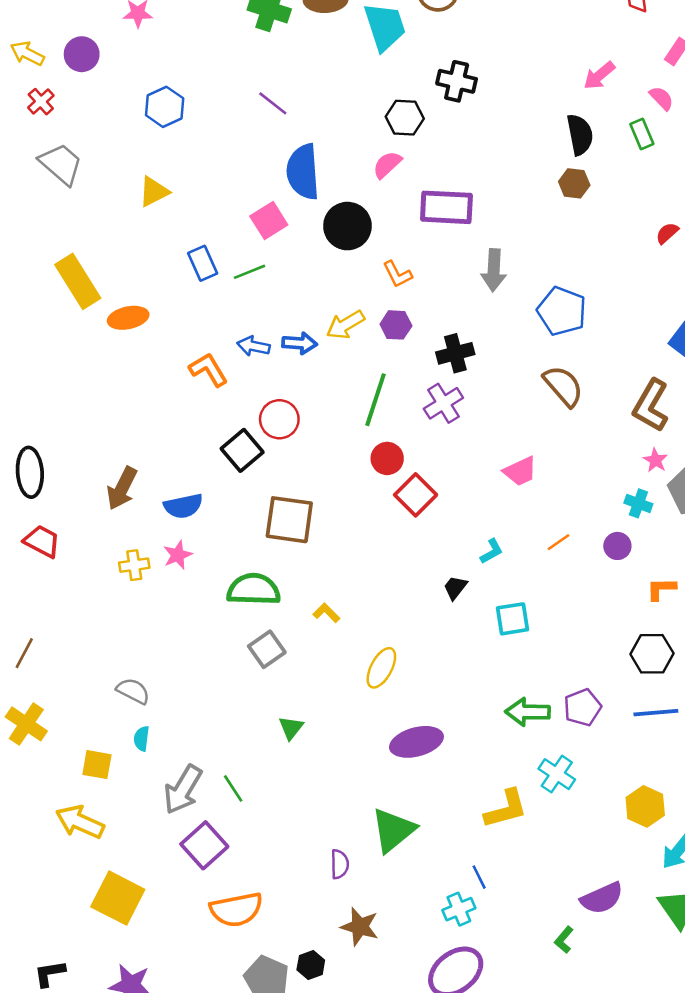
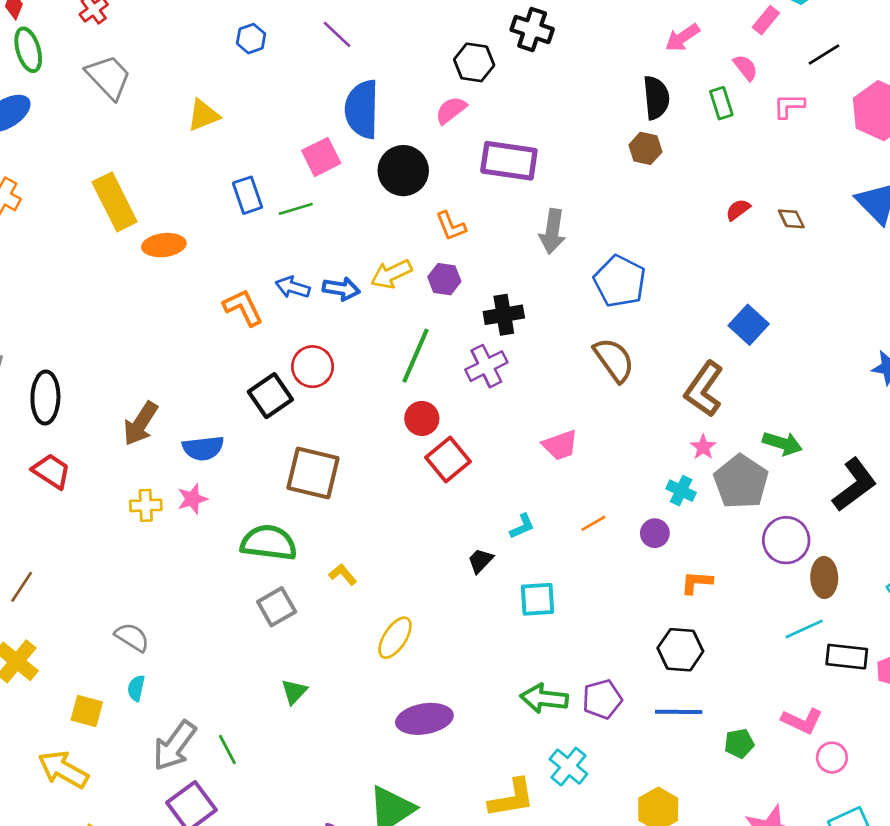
blue hexagon: (165, 107) -> (251, 39), moved, size x0.7

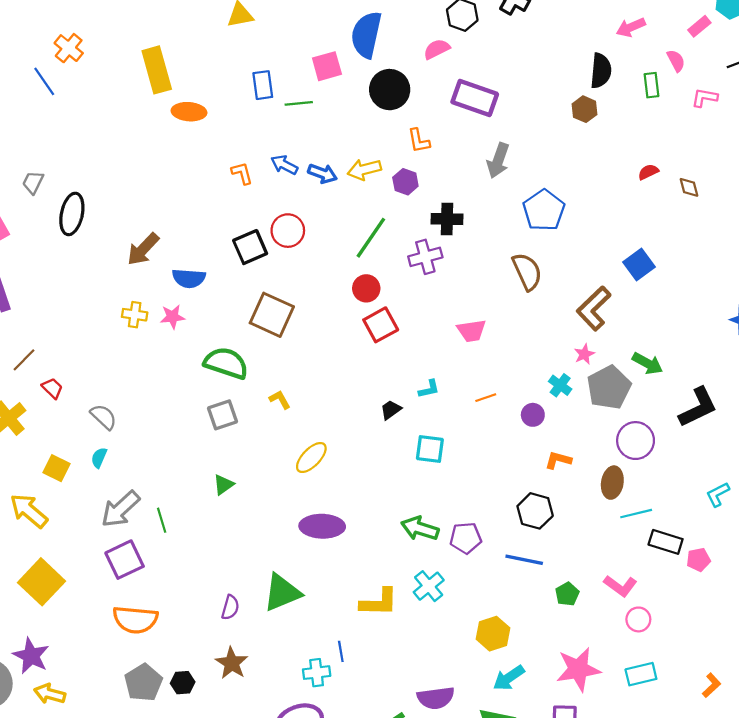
orange L-shape: (243, 307) -> (242, 173), size x0.7
red trapezoid: (51, 471) -> (52, 388), moved, size x0.7
brown ellipse: (824, 578) -> (612, 483), moved
green pentagon: (739, 743) -> (567, 594), turned -30

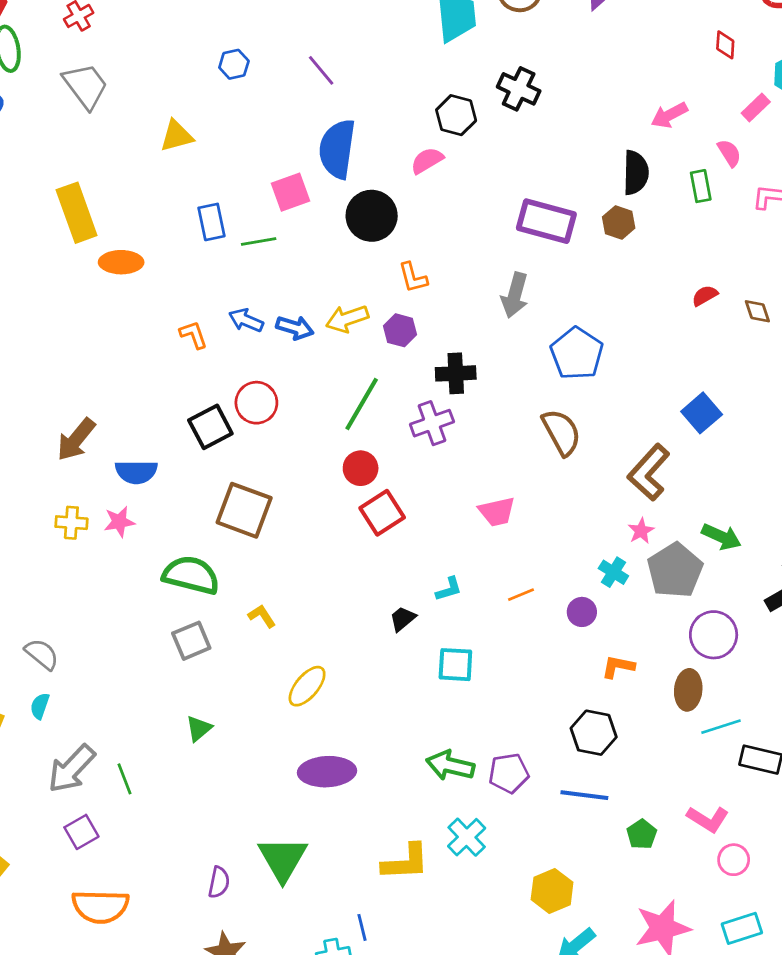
purple rectangle: (475, 98) -> (546, 221), moved
purple square: (125, 560) -> (81, 832), size x0.7
green triangle: (282, 593) -> (283, 859), turned -33

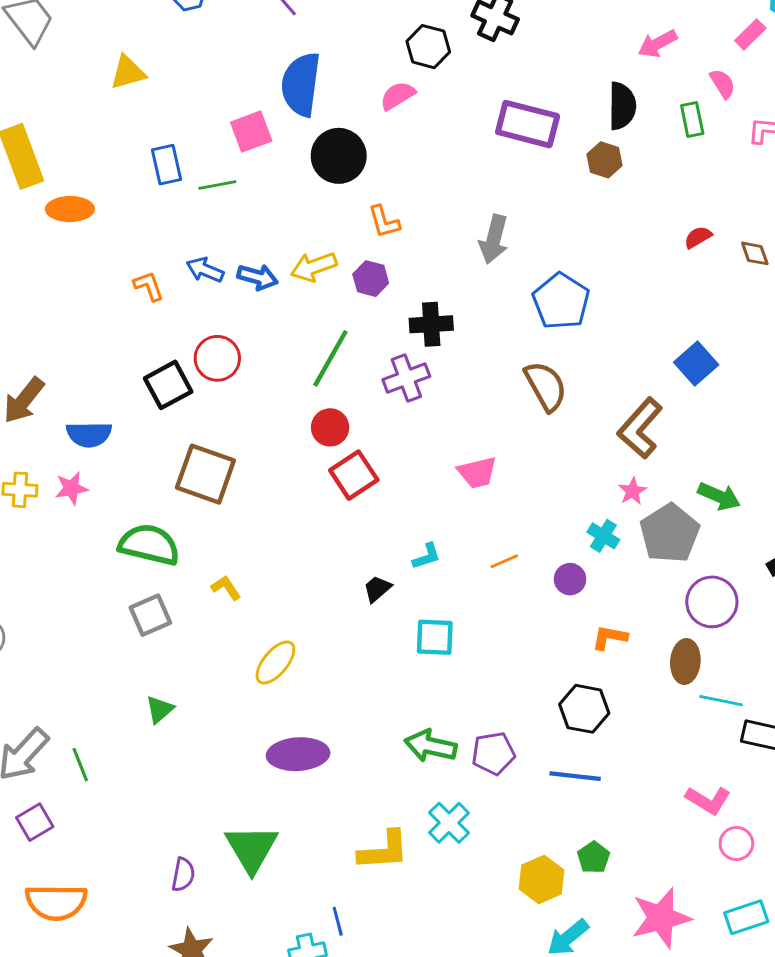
purple rectangle: (546, 221) -> (528, 124), moved
cyan line: (721, 727) -> (721, 701), turned 30
green pentagon: (642, 834) -> (594, 857), moved

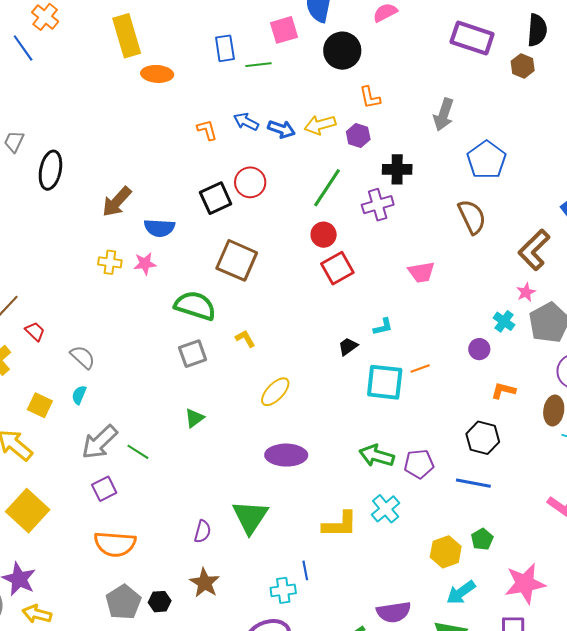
orange line: (504, 561) -> (420, 369), moved
cyan square: (435, 637) -> (385, 382), size x1.4
green line: (80, 765) -> (138, 452), turned -40

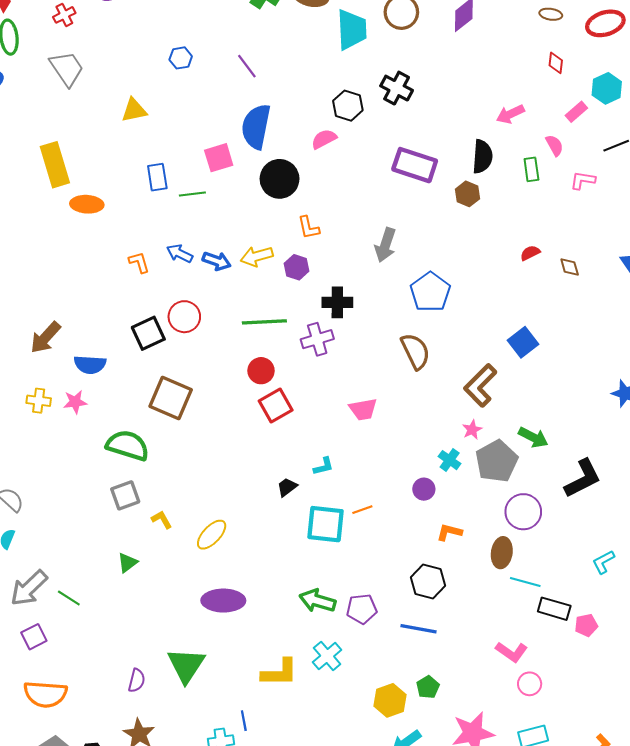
green line: (327, 188) -> (264, 322), turned 54
yellow L-shape: (245, 339) -> (162, 520), moved

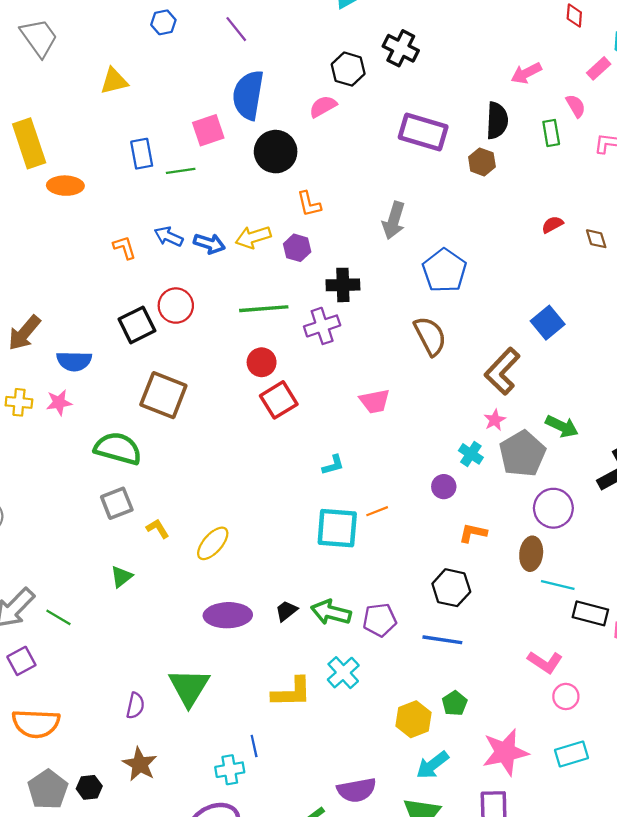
black trapezoid: (287, 487) -> (286, 611), moved

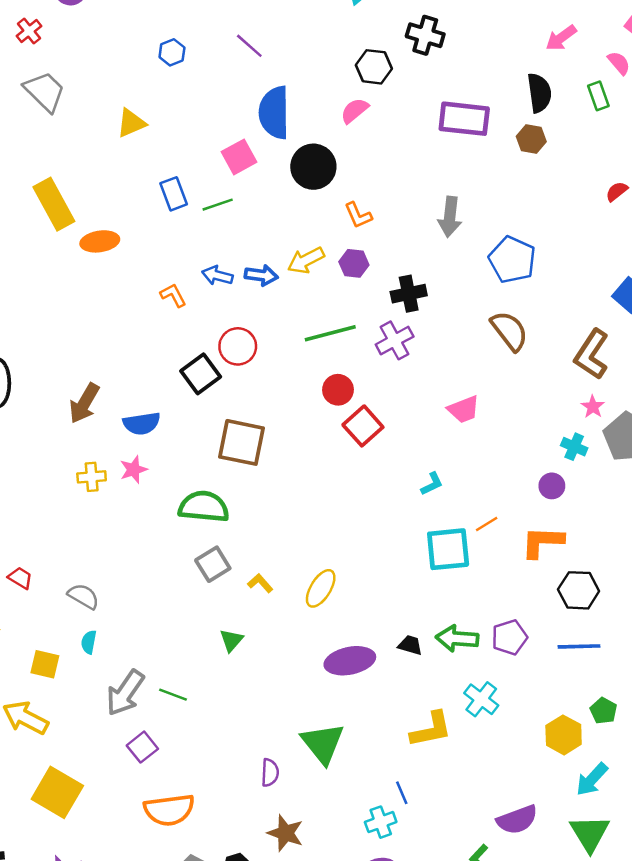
orange L-shape: (473, 533) -> (542, 542), moved, size x1.5
black trapezoid: (286, 611) -> (410, 645), turned 65

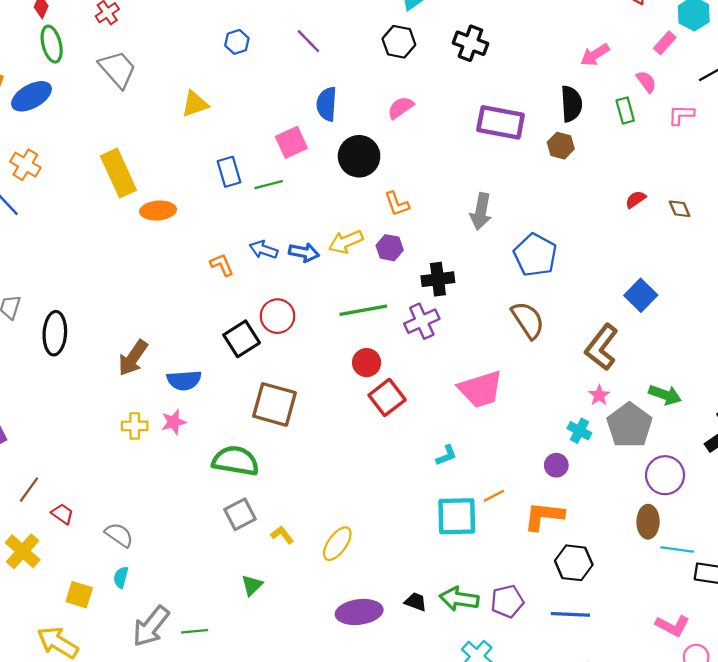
black hexagon: (374, 67) -> (399, 42), moved
blue semicircle: (274, 113) -> (327, 104), size x0.7
pink trapezoid: (464, 409) -> (480, 389), size x1.5
green line: (173, 695) -> (195, 631), turned -30

